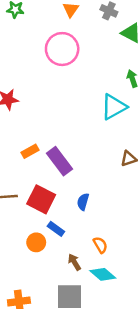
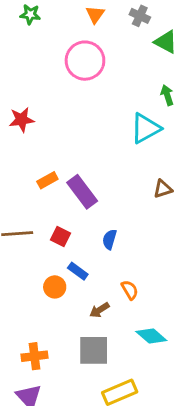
red square: (41, 199) -> (60, 236), size x0.6
brown arrow: (74, 262) -> (99, 310), turned -91
cyan diamond: (103, 274) -> (151, 336), moved

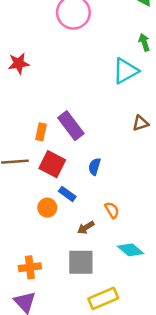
orange rectangle: (47, 180) -> (41, 132), moved, turned -49
red square: (60, 236) -> (52, 164), size x1.5

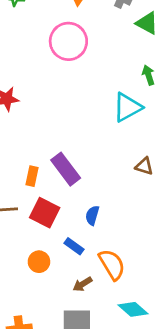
brown triangle: (140, 123) -> (144, 166), turned 35
blue rectangle: (67, 194) -> (74, 246), moved
orange semicircle: (112, 210) -> (112, 264), size x1.6

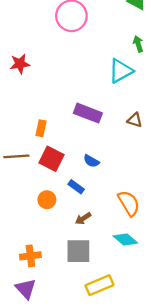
purple rectangle: (66, 169) -> (88, 113), moved, turned -32
blue semicircle: (92, 215) -> (91, 161), turned -77
orange semicircle: (112, 264) -> (129, 203), moved

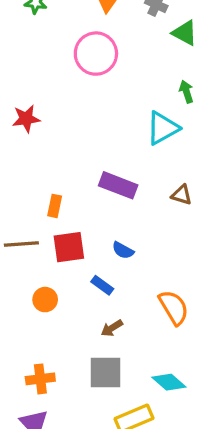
red square: (52, 159) -> (69, 247), turned -35
orange circle: (47, 200) -> (45, 300), moved
cyan diamond: (125, 240) -> (169, 382), moved

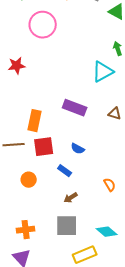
pink circle: (96, 54) -> (43, 25), moved
orange rectangle: (55, 206) -> (35, 121), size x1.5
orange semicircle: (174, 307) -> (110, 185), size x0.6

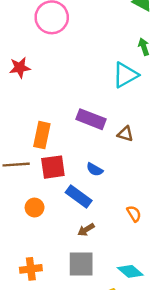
brown triangle: (115, 114) -> (125, 134), moved
blue rectangle: (65, 171) -> (79, 196), size x1.5

